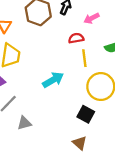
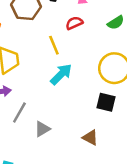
yellow line: (84, 58) -> (54, 45), moved
brown triangle: (80, 143) -> (90, 138), moved

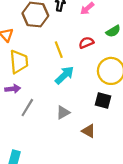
red semicircle: (74, 23) -> (86, 43), moved
gray triangle: (42, 129) -> (63, 113), moved

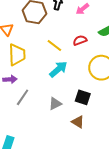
yellow line: (59, 50) -> (54, 46), turned -35
black square: (103, 101) -> (83, 97), moved

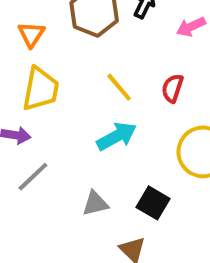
red semicircle: (80, 40) -> (172, 88), turned -64

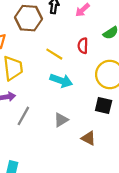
cyan arrow: (117, 136) -> (61, 81), turned 65
black square: (153, 203) -> (104, 106), moved

